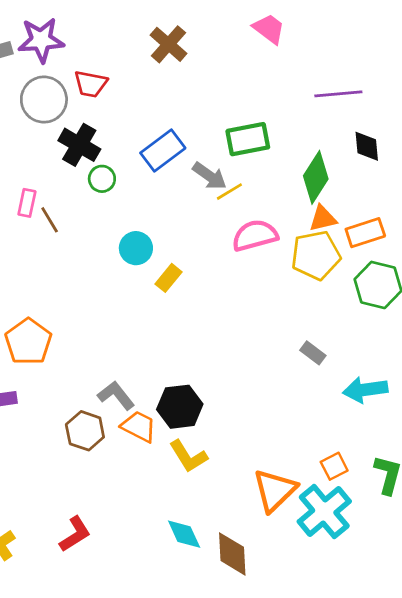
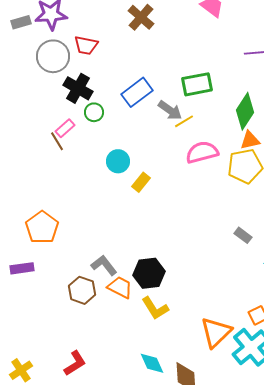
pink rectangle: (27, 203) -> (65, 128), moved, turned 36

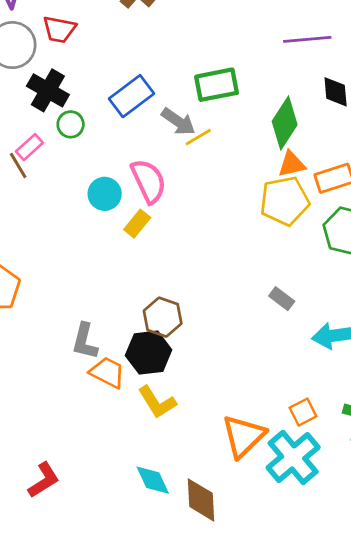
pink semicircle: (202, 152) -> (149, 181), moved, turned 80
gray L-shape: (104, 265) -> (85, 341), turned -128
brown hexagon: (82, 290) -> (163, 317), moved

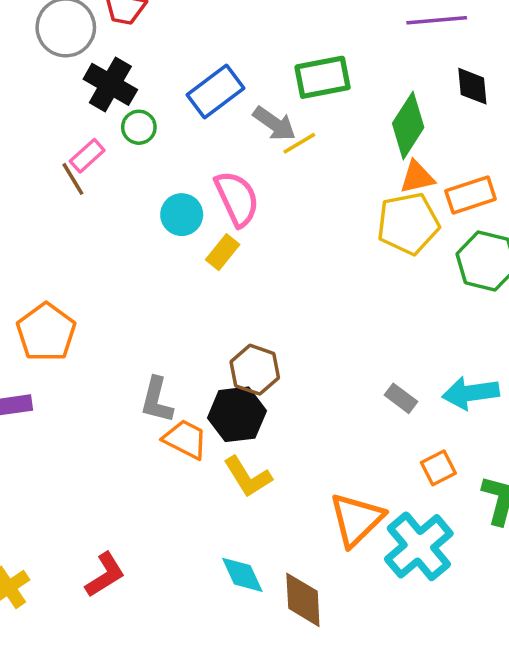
gray rectangle: (282, 299) -> (401, 398), moved
orange square: (303, 412) -> (438, 468), moved

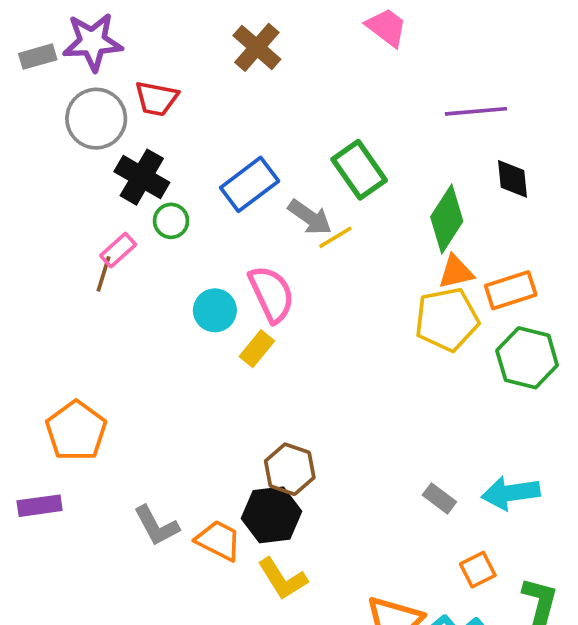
green rectangle: (323, 77) -> (359, 170), turned 66
brown line: (73, 179) -> (103, 274), turned 48
gray L-shape: (157, 400) -> (156, 526), moved, turned -42

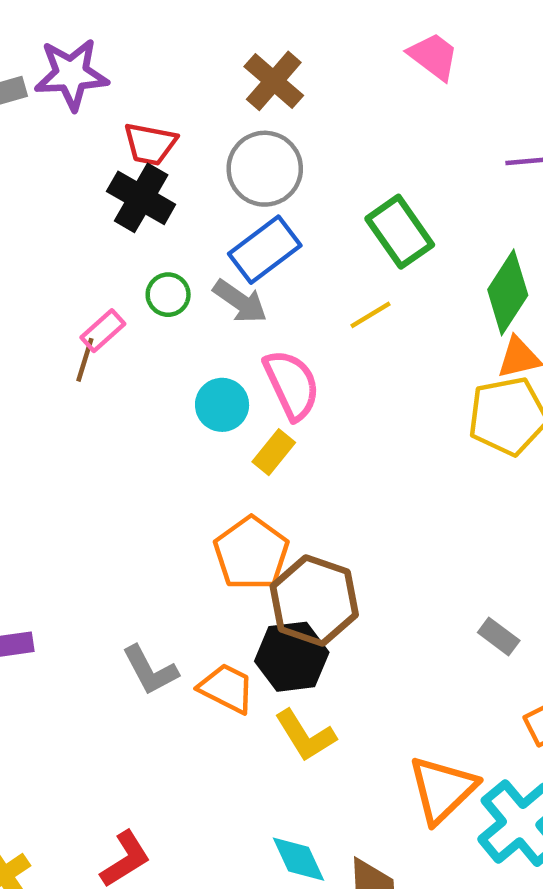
gray circle: (96, 119) -> (265, 169), moved
black cross: (142, 177) -> (141, 198), moved
gray arrow: (310, 217) -> (240, 301), moved
orange pentagon: (76, 431) -> (251, 553), moved
brown hexagon: (290, 469) -> (314, 600), size x1.4

